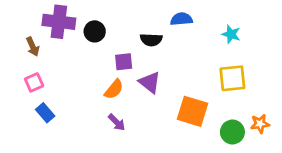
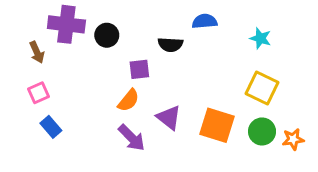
yellow square: (232, 78) -> (262, 88), turned 32
purple triangle: (150, 82) -> (169, 117), moved
purple arrow: (117, 122) -> (132, 138), size x1.4
green circle: (232, 132) -> (262, 131), moved

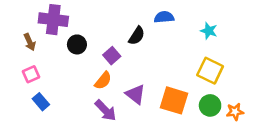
black circle: (107, 35) -> (77, 44), moved
black semicircle: (170, 45) -> (137, 36), turned -60
purple square: (139, 69) -> (112, 56), turned -35

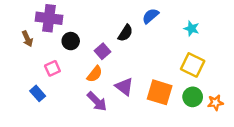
blue semicircle: (164, 17) -> (150, 16), turned -36
pink square: (31, 74) -> (52, 68), moved

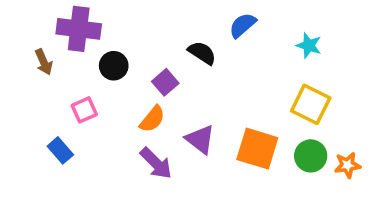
black semicircle: (125, 33) -> (202, 53), turned -90

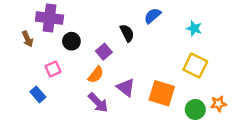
black semicircle: (202, 53) -> (127, 33), turned 30
green circle: (311, 156) -> (195, 109), moved

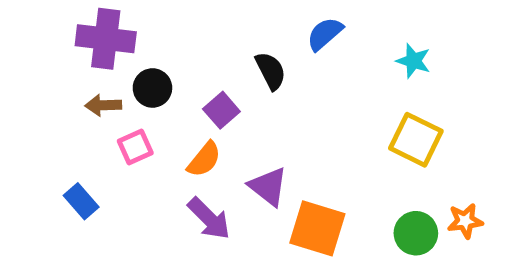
brown arrow: (27, 39) -> (103, 105), moved, turned 112
pink square: (53, 69) -> (135, 147), moved
orange square: (162, 93) -> (317, 228), moved

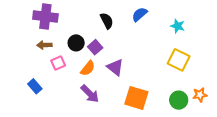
black semicircle: (271, 71) -> (107, 21), moved
black circle: (152, 88) -> (76, 43), moved
purple triangle: (268, 186) -> (115, 67), moved

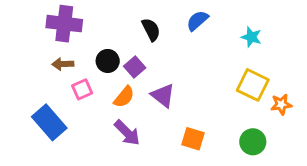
blue rectangle: (35, 86) -> (49, 122), size x1.6
orange star: (200, 95) -> (281, 104), moved
orange square: (136, 98) -> (193, 139), size x0.7

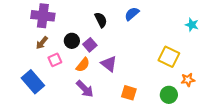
cyan star: (251, 37) -> (192, 25), moved
brown arrow: (63, 64) -> (42, 43), turned -48
orange star: (281, 104) -> (188, 80), moved

